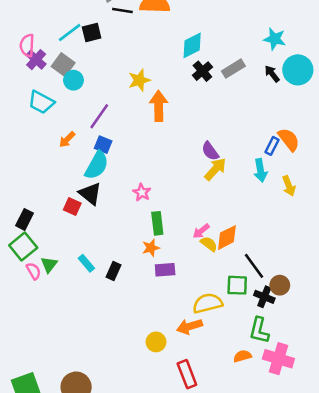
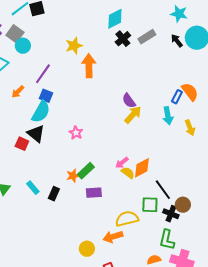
green rectangle: (157, 223) -> (86, 171), moved, turned 54
orange star: (151, 248) -> (73, 176), moved

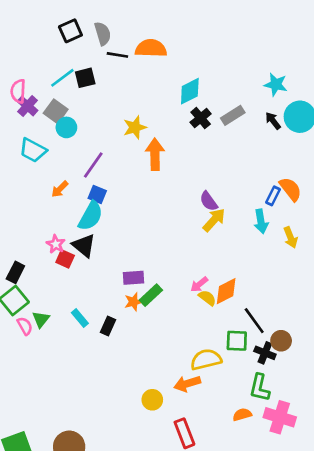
pink star: (76, 133) -> (56, 244), moved
purple rectangle: (94, 193) -> (133, 278), moved

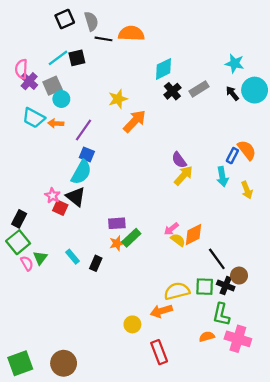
gray square: (56, 111) -> (52, 86), turned 30
orange arrow: (155, 154) -> (135, 121), turned 45
orange arrow: (60, 189) -> (56, 123), moved, turned 48
green square: (237, 341) -> (205, 287), moved

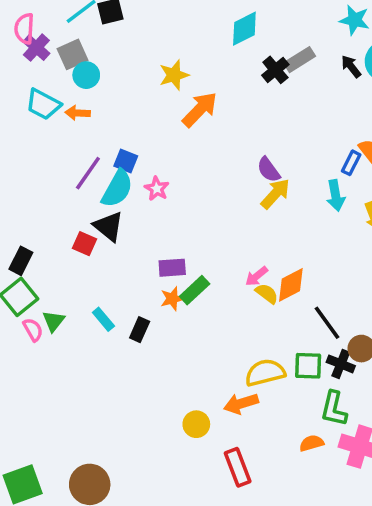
black cross: (172, 91) -> (275, 70), moved
purple line: (84, 130) -> (88, 173), moved
pink star: (52, 196) -> (157, 189), moved

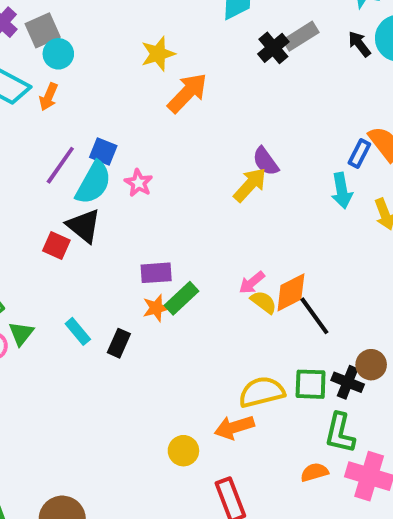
orange arrow: (78, 113) -> (49, 97), turned -70
yellow arrow: (275, 194) -> (250, 185), moved
black line: (327, 323) -> (314, 316), moved

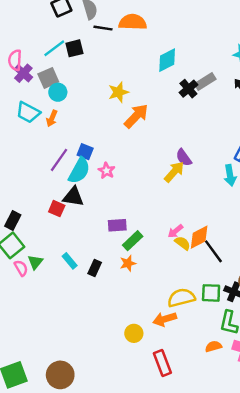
black triangle: (84, 226) -> (73, 197), turned -30
orange star: (156, 308) -> (128, 263), moved

